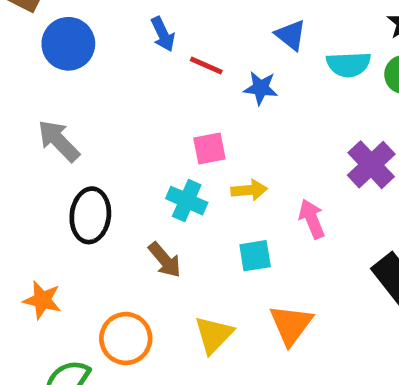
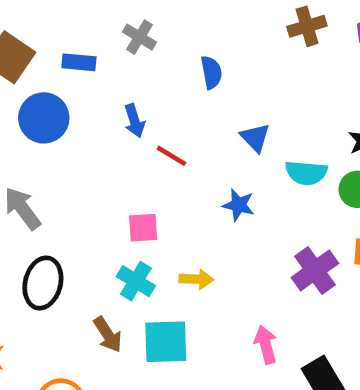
blue star: (261, 88) -> (239, 205), moved
pink square: (209, 149) -> (143, 228), moved
pink arrow: (312, 219) -> (266, 345), moved
cyan square: (255, 256) -> (166, 342), moved, size x1.5

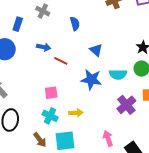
blue rectangle: (79, 62) -> (18, 24), turned -72
blue arrow: (134, 121) -> (44, 47), turned -56
cyan semicircle: (306, 173) -> (118, 74), moved
blue star: (239, 205) -> (91, 80), size x1.5

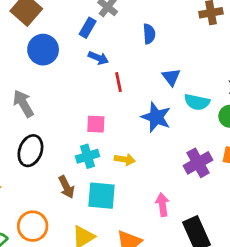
blue rectangle: (18, 24) -> (88, 28), moved
red line: (61, 61) -> (118, 82), turned 40
cyan semicircle: (118, 74) -> (197, 102), moved
cyan cross: (50, 116) -> (88, 156), turned 35

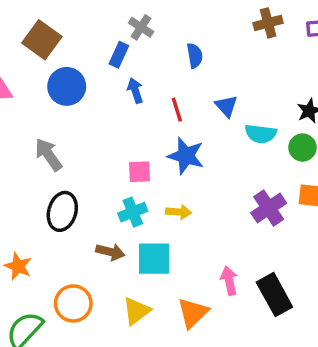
blue arrow: (98, 58) -> (135, 91), turned -126
red line: (118, 82) -> (177, 110), moved
blue star: (156, 117) -> (186, 156), moved
brown arrow: (66, 187) -> (110, 252), turned -45
pink arrow: (162, 205) -> (229, 281), moved

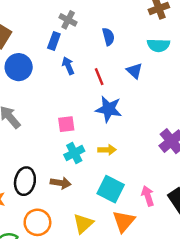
cyan semicircle: (261, 134) -> (158, 45), moved
pink square: (139, 172) -> (66, 124), moved
black ellipse: (62, 211) -> (25, 181), moved
cyan square: (154, 259) -> (111, 189), moved, turned 32

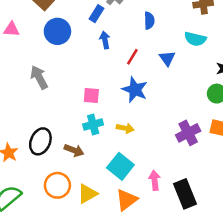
red line: (99, 77) -> (132, 57), turned 42
orange circle: (37, 222) -> (57, 185), moved

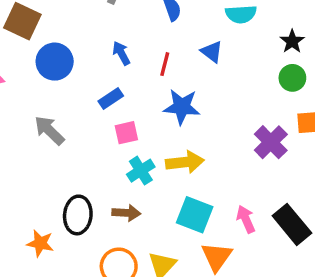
blue rectangle: (96, 14) -> (111, 98), moved, turned 42
yellow arrow: (125, 128) -> (185, 162), size x1.5

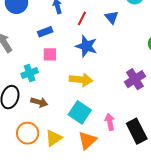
cyan cross: (141, 171) -> (30, 73), moved

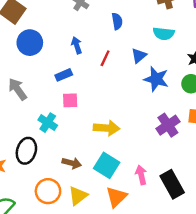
blue triangle: (112, 17) -> (139, 56), turned 32
blue star: (86, 46) -> (156, 79), moved
cyan cross: (30, 73) -> (48, 123), turned -35
brown arrow: (39, 102) -> (72, 163), moved

